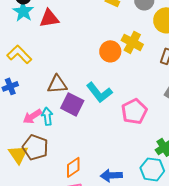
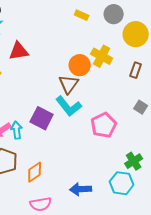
red triangle: (49, 18) -> (19, 51), moved
brown triangle: (57, 84) -> (69, 84), moved, turned -50
orange diamond: (73, 167) -> (35, 172), moved

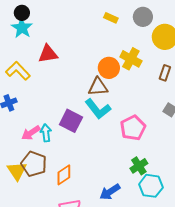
brown triangle: (69, 84) -> (98, 87), turned 50
green cross: (134, 161) -> (139, 166), moved
blue arrow: (81, 189) -> (110, 192), turned -30

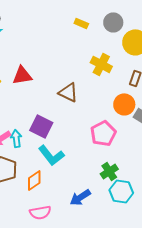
red triangle: (48, 54) -> (22, 75), moved
orange circle: (109, 68) -> (124, 104), moved
brown triangle: (98, 87) -> (68, 92), turned 30
cyan L-shape: (98, 109) -> (51, 155), moved

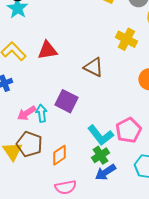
pink pentagon: (103, 133) -> (128, 130), moved
cyan L-shape: (51, 155) -> (100, 135), moved
green cross: (109, 171) -> (100, 155), moved

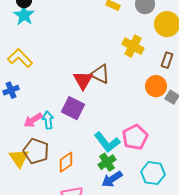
red triangle: (47, 50) -> (83, 80), moved, turned -50

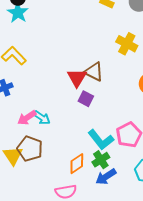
purple square: (73, 108) -> (86, 99), moved, size x0.7
cyan arrow: (48, 120) -> (42, 118), turned 132
orange diamond: (66, 162) -> (77, 164), moved

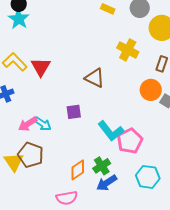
red triangle: (77, 78) -> (41, 67), moved
purple square: (86, 99) -> (74, 112), moved, turned -35
cyan L-shape: (101, 140) -> (111, 131), moved

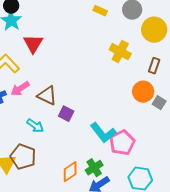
red triangle: (41, 67) -> (33, 44), moved
brown triangle: (95, 78) -> (47, 96), moved
purple square: (74, 112) -> (66, 114), turned 35
pink arrow: (28, 124) -> (20, 89), moved

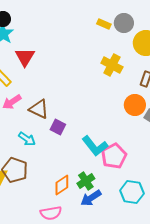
yellow rectangle: (100, 11) -> (104, 24), moved

